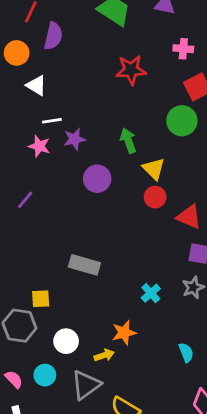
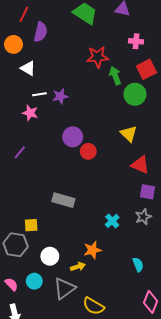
purple star: (75, 139) -> (60, 96), moved
green arrow: (128, 141) -> (115, 76), moved
yellow triangle: (154, 169) -> (129, 134), moved
red circle: (155, 197) -> (88, 151), moved

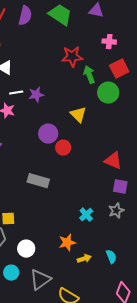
purple semicircle: (40, 32) -> (25, 16), moved
yellow triangle: (129, 134) -> (78, 115), moved
gray rectangle: (63, 200) -> (38, 181), moved
yellow arrow: (78, 267) -> (84, 259), moved

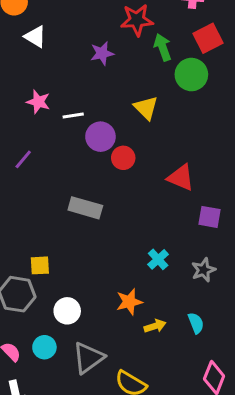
white line: (16, 93) -> (73, 115), moved
purple star: (36, 95) -> (102, 53), moved
red triangle: (113, 161) -> (181, 178), moved
gray star: (116, 211) -> (204, 270), moved

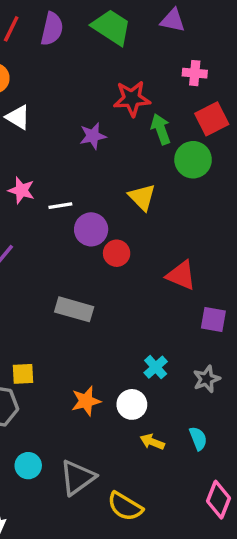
orange star: (129, 302) -> (86, 401), moved
white circle: (67, 311) -> (132, 404), moved
yellow arrow: (155, 326) -> (152, 442), turned -140

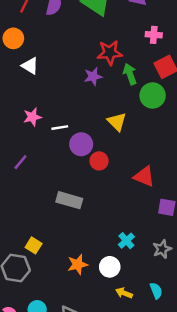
purple star: (93, 136) -> (93, 76), moved
pink star: (21, 190) -> (32, 117), turned -30
yellow square: (23, 374) -> (34, 245), turned 35

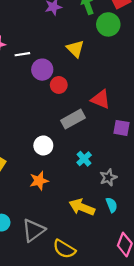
gray rectangle: (69, 200) -> (73, 119), moved, turned -45
gray star: (162, 249) -> (108, 177), moved
white circle: (110, 267) -> (43, 146), moved
yellow arrow: (124, 293) -> (82, 207), size x1.6

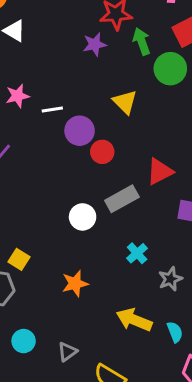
red triangle: (101, 99) -> (160, 172), turned -50
white circle: (43, 146) -> (83, 217), moved
cyan semicircle: (112, 205) -> (175, 332), moved
gray triangle: (33, 230) -> (67, 352), size x0.6

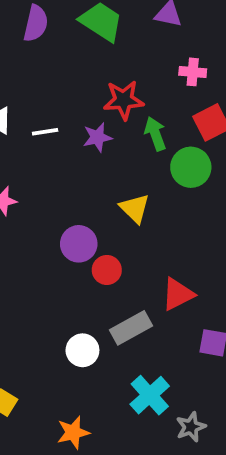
white line: (52, 109) -> (45, 132), moved
cyan cross: (137, 253) -> (150, 395), size x1.5

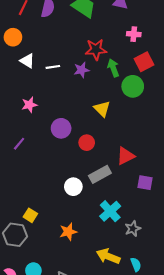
purple circle: (79, 244) -> (61, 128), moved

